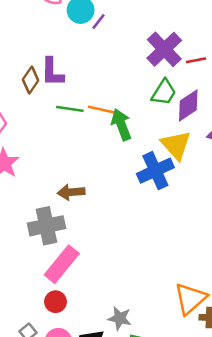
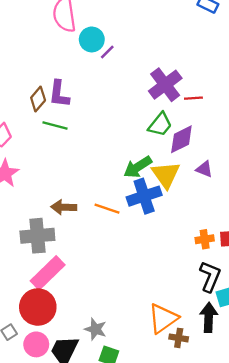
green line: (70, 109) -> (55, 126), moved
orange line: (102, 110) -> (107, 209), moved
green arrow: (121, 125) -> (138, 167), moved, turned -108
red circle: (56, 302) -> (38, 307), size x1.8

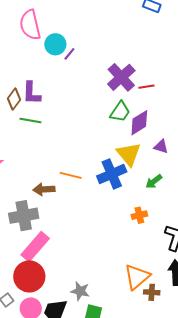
green arrow: (138, 167) -> (154, 181), moved, size x0.7
orange line: (107, 209) -> (71, 175), moved
orange cross: (205, 239) -> (139, 215), moved

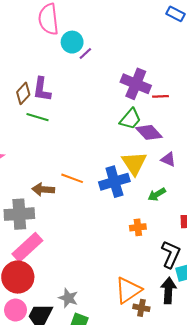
purple cross: (121, 77) -> (136, 84), turned -32
purple diamond: (139, 123) -> (149, 132), turned 72

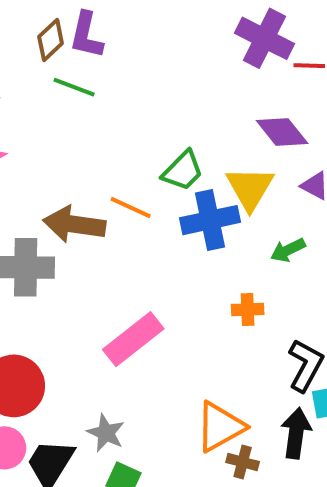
green trapezoid: (130, 119) -> (183, 171), moved
brown arrow: (43, 189) -> (74, 224), size x1.4
pink rectangle: (27, 247) -> (133, 339), moved

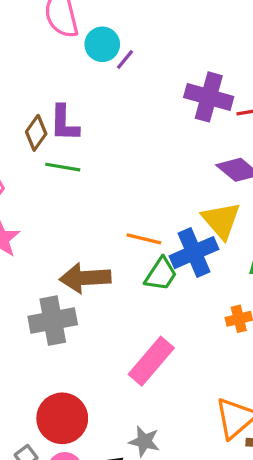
green trapezoid: (183, 171) -> (161, 274), moved
orange line: (131, 208) -> (144, 239), moved

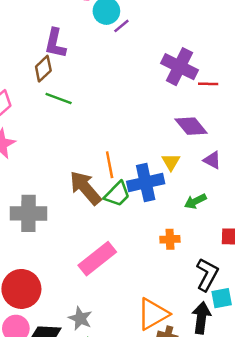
purple L-shape: (64, 123) -> (55, 43), moved
yellow triangle: (221, 220) -> (171, 162), size x0.6
orange line: (144, 239) -> (110, 165), turned 55
brown arrow: (85, 278) -> (85, 188), moved, turned 42

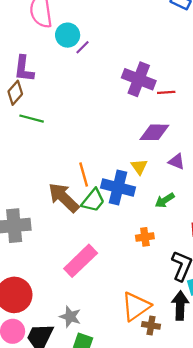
purple diamond: (191, 126) -> (154, 132), turned -44
blue cross: (146, 183) -> (118, 187), turned 32

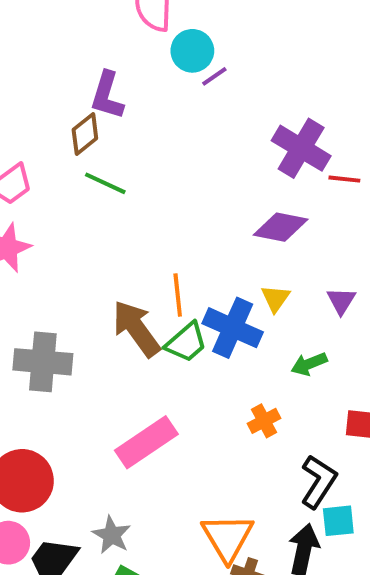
purple diamond: (154, 132) -> (281, 227), moved
purple triangle: (177, 161) -> (341, 301), turned 30
orange cross: (145, 237) -> (264, 421), turned -30
orange triangle: (136, 306) -> (228, 537), turned -36

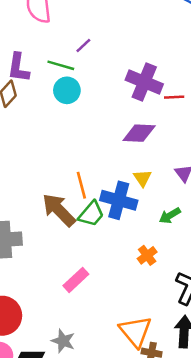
cyan circle: (192, 51) -> (67, 90), moved
green line: (105, 183) -> (61, 65), moved
pink rectangle: (146, 442) -> (76, 280), size x0.7

